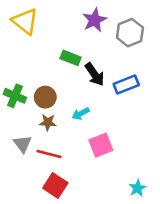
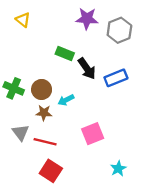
purple star: (95, 20) -> (87, 19), turned 30
yellow triangle: (25, 21) -> (23, 20), size x0.6
cyan arrow: (81, 114) -> (66, 100), moved
cyan star: (138, 188) -> (118, 169), moved

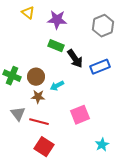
purple star: (87, 19) -> (57, 20), moved
yellow triangle: (23, 20) -> (28, 13), moved

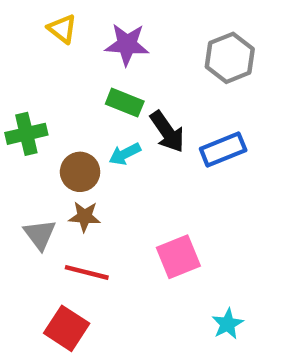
green cross: (12, 76) -> (26, 134), moved, turned -36
cyan arrow: (57, 86) -> (125, 154), moved
gray triangle: (18, 114) -> (40, 234), moved
red square: (44, 147) -> (67, 328), moved

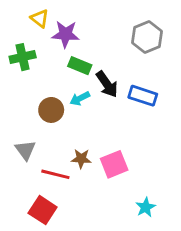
purple star: (127, 44) -> (65, 34), moved
green cross: (26, 134) -> (23, 57), moved
blue rectangle: (223, 149) -> (143, 96), turned 40
brown star: (84, 217) -> (81, 159), moved

